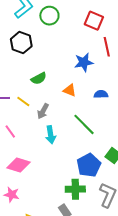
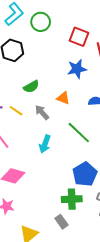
red square: (94, 21) -> (79, 37), moved
gray arrow: (43, 111) -> (42, 112), moved, turned 112
cyan arrow: (51, 135) -> (45, 144), turned 30

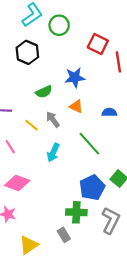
blue star: (77, 69) -> (75, 77), moved
yellow line: (16, 111) -> (31, 125), moved

